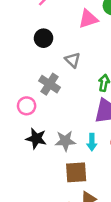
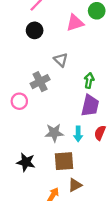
black circle: (43, 38) -> (35, 30), moved
gray cross: (50, 84) -> (40, 82), turned 30
black star: (36, 138) -> (26, 162), moved

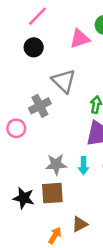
gray triangle: (61, 60) -> (64, 81), size x1.5
brown square: (64, 161) -> (52, 193), moved

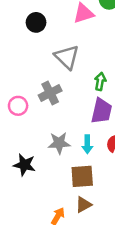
gray cross: (40, 106) -> (50, 93), moved
brown square: (52, 193) -> (82, 176), moved
black star: (24, 198) -> (24, 165), moved

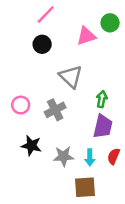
pink circle: (18, 106) -> (21, 105), moved
black star: (24, 165) -> (31, 146), moved

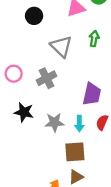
green arrow: (102, 99) -> (94, 39), moved

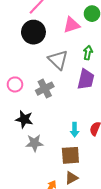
black circle: (34, 16) -> (33, 32), size x1.5
purple trapezoid: (92, 94) -> (86, 79), moved
gray star: (54, 122) -> (34, 143), moved

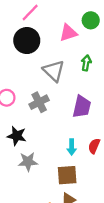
purple trapezoid: (86, 79) -> (82, 107), moved

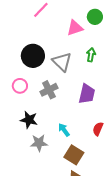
black circle: (27, 41) -> (33, 56), moved
cyan arrow: (72, 147) -> (64, 130), moved, turned 144
brown square: (67, 175) -> (74, 155), turned 36

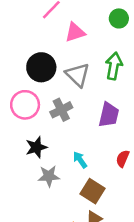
pink triangle: (75, 28) -> (75, 32), moved
green arrow: (91, 55) -> (114, 66), size x1.5
pink circle: (20, 86) -> (25, 105), size x1.5
black star: (29, 120) -> (36, 147), turned -30

